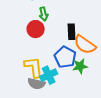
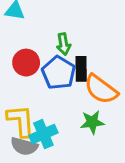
green arrow: (44, 14) -> (64, 44), moved
blue pentagon: (65, 57) -> (59, 73), moved

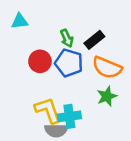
black rectangle: (81, 69) -> (94, 40), moved, turned 66
cyan cross: (43, 134) -> (69, 116), turned 30

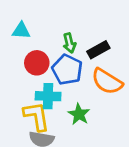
cyan triangle: (20, 21) -> (21, 31), moved
green star: (107, 96) -> (79, 114), moved, turned -30
cyan cross: (69, 116) -> (48, 96), moved

